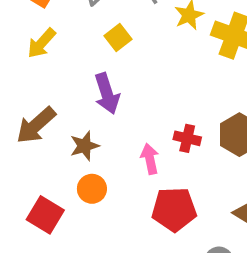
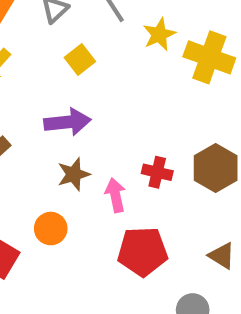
purple arrow: (107, 94) -> (67, 122), turned -78
brown star: (84, 146) -> (74, 174), moved

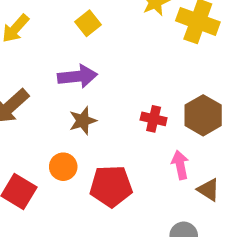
pink arrow: (115, 195) -> (180, 165), moved
red pentagon: (143, 251) -> (111, 186), moved

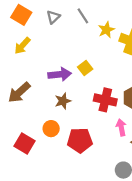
yellow square: (88, 23) -> (85, 68), moved
red cross: (154, 119) -> (105, 100), size x1.5

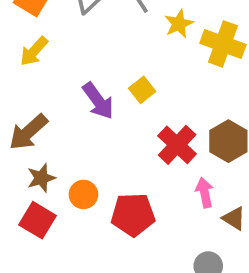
purple arrow: (60, 74) -> (98, 101), turned 60
red cross: (105, 100) -> (177, 145), turned 30
brown star: (63, 101) -> (41, 178), moved

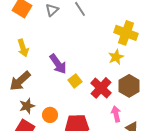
yellow star: (179, 24) -> (116, 57), moved
yellow arrow: (34, 51) -> (23, 48), moved, turned -60
yellow square: (142, 90) -> (75, 81), moved

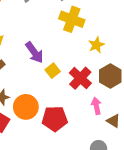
yellow cross: (126, 33) -> (72, 19), moved
orange circle: (50, 115) -> (26, 107), size x1.5

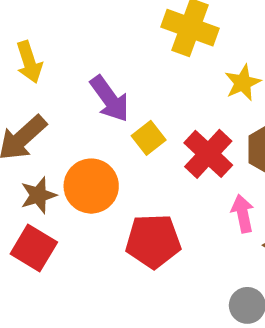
orange circle: (26, 107) -> (91, 186), moved

